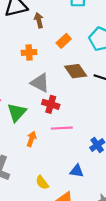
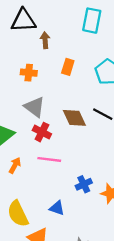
orange rectangle: (64, 41) -> (68, 67), turned -40
brown diamond: (76, 71) -> (74, 118), moved
yellow semicircle: (42, 183) -> (18, 214), size x1.6

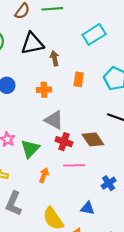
cyan rectangle: (92, 21) -> (94, 34), turned 55
brown diamond: (74, 118) -> (93, 139), moved

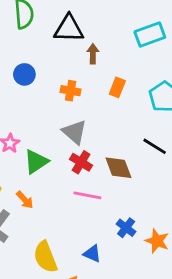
orange arrow: (44, 175) -> (25, 200), moved, turned 104
blue cross: (109, 183) -> (126, 228), turned -32

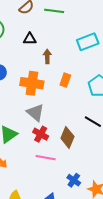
black triangle: (69, 29) -> (30, 39), size x0.6
orange cross: (71, 91) -> (32, 83), size x1.6
brown diamond: (118, 168) -> (67, 137), turned 45

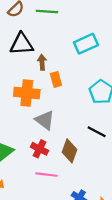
black triangle: (30, 39) -> (22, 44), size x1.6
orange rectangle: (65, 80) -> (56, 79), moved, turned -32
gray triangle: (35, 113) -> (45, 120), moved

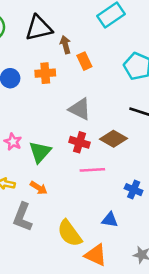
orange cross: (27, 93) -> (45, 73), moved, size x0.7
brown diamond: (69, 151) -> (113, 139), turned -70

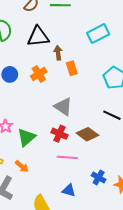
orange cross: (45, 73) -> (39, 74), turned -35
blue triangle: (110, 220) -> (69, 190), moved

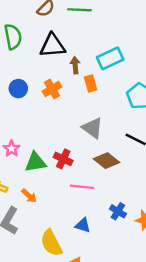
cyan rectangle: (98, 34) -> (110, 58), moved
gray triangle: (63, 107) -> (92, 128), moved
red cross: (59, 134) -> (63, 159), moved
green triangle: (26, 137) -> (35, 162), turned 30

